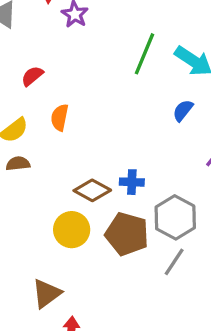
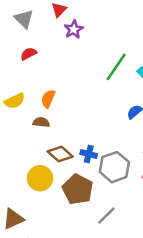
red semicircle: (32, 76) -> (29, 54), moved
brown semicircle: (18, 164) -> (41, 122), moved
gray hexagon: (175, 217) -> (114, 167), moved

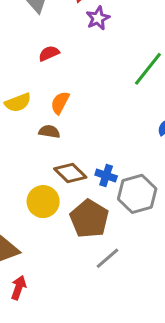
red semicircle: (29, 54) -> (49, 53), moved
gray line: (106, 216) -> (107, 258), moved

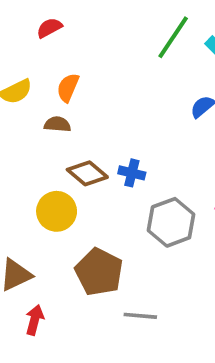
gray hexagon: (137, 194) -> (171, 222), moved
brown pentagon: (89, 219) -> (99, 272), moved
gray line: (107, 258) -> (140, 316), moved, turned 50

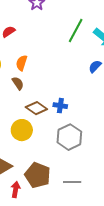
brown semicircle: (57, 124) -> (18, 83), turned 56
gray hexagon: (171, 222) -> (69, 137), moved
brown pentagon: (99, 272) -> (38, 175), moved

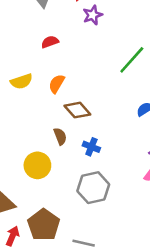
brown semicircle: (18, 83) -> (60, 136), moved
brown diamond: (36, 108) -> (77, 110), moved

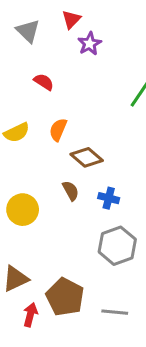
red semicircle: (50, 42) -> (44, 82), turned 60
yellow circle: (37, 165) -> (23, 210), moved

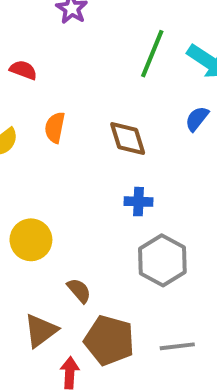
brown diamond: (87, 157) -> (128, 139), moved, turned 44
brown semicircle: (71, 191) -> (79, 291), moved

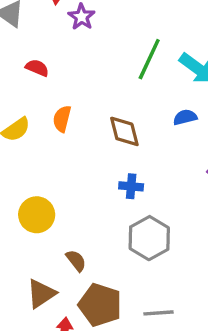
blue semicircle: (197, 119) -> (185, 117), turned 35

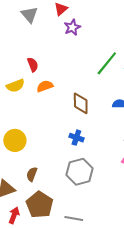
red semicircle: (37, 68) -> (33, 65), moved, turned 32
orange semicircle: (62, 119) -> (45, 86), turned 42
brown semicircle: (76, 261) -> (32, 174), turned -136

